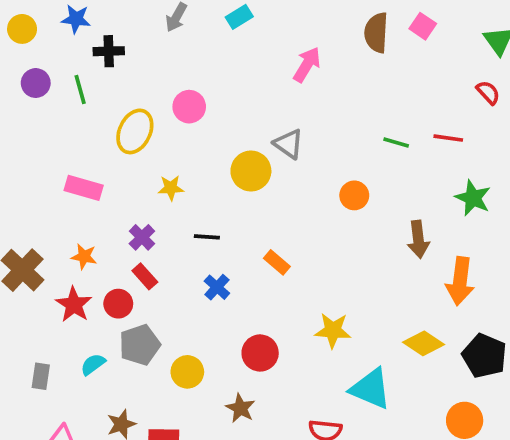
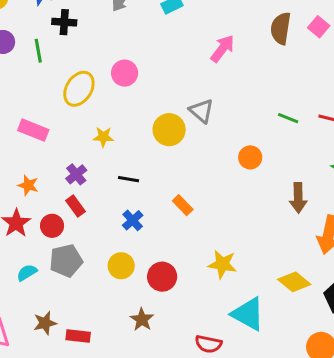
yellow circle: (187, 372) -> (121, 266), moved

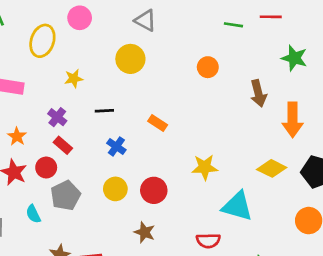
gray triangle: (201, 111) -> (145, 20), moved
orange star: (28, 185) -> (17, 136), turned 30
cyan semicircle: (27, 273) -> (33, 214), turned -72

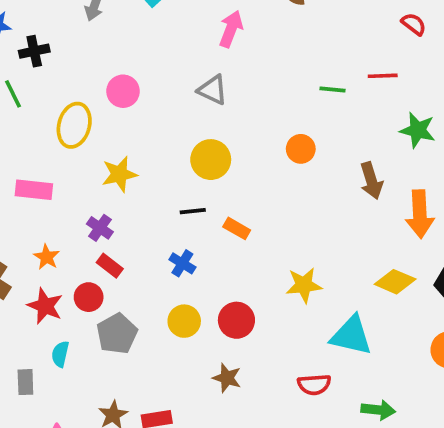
yellow circle: (130, 59) -> (211, 160), moved
yellow star: (74, 79) -> (119, 174), size x1.4
black line: (104, 111) -> (193, 211), moved
cyan semicircle: (33, 214) -> (60, 354), moved, turned 42

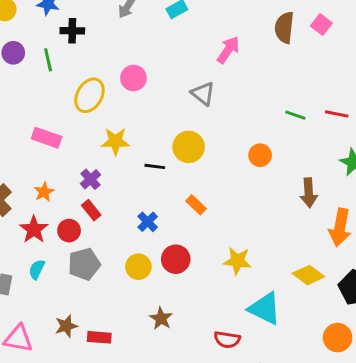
black line: (193, 211) -> (155, 166), moved
red circle: (236, 320) -> (176, 259), moved

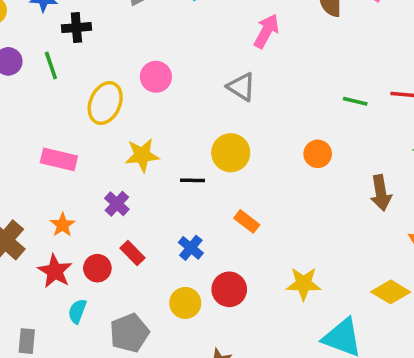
red rectangle: (91, 210) -> (132, 253), moved
gray pentagon: (84, 264) -> (129, 333), moved
cyan semicircle: (37, 269) -> (77, 311), moved

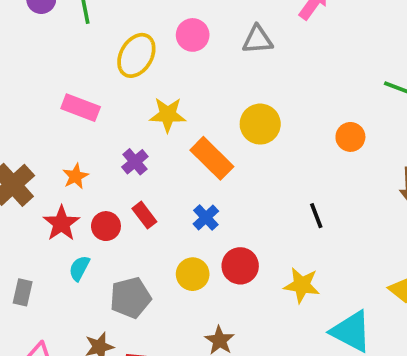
gray triangle: (241, 87) -> (258, 40), moved, turned -44
black line: (192, 180) -> (316, 216), moved, turned 60
orange rectangle: (247, 221) -> (212, 158), moved, size x1.6
yellow star: (304, 284) -> (302, 285), moved

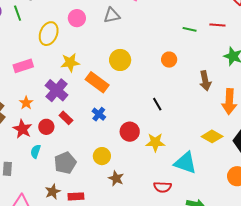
pink rectangle: (81, 108) -> (23, 66), turned -30
purple cross: (135, 162) -> (57, 90), size x1.6
red circle: (240, 266) -> (130, 132), moved
yellow circle: (193, 274) -> (102, 156), moved

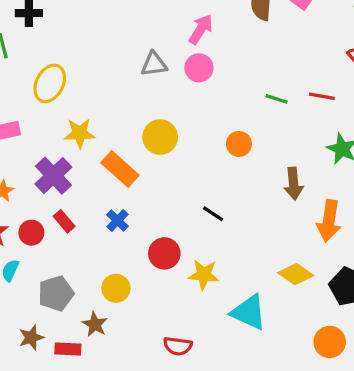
pink circle: (77, 18) -> (199, 68), moved
black line: (157, 104) -> (213, 214), turned -32
brown star: (116, 178) -> (95, 324), moved
red semicircle: (163, 187) -> (178, 346), moved

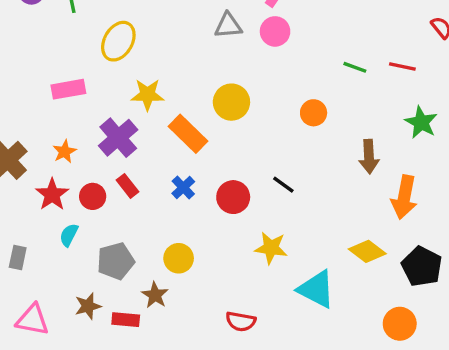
red circle: (164, 253) -> (233, 197), moved

